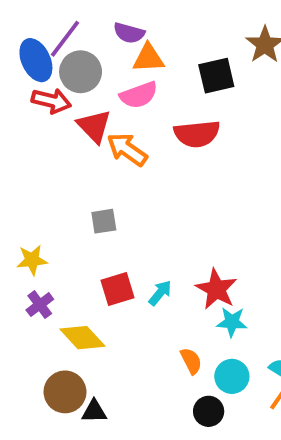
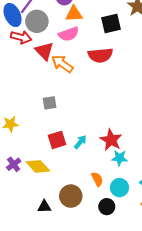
purple cross: (40, 305) -> (14, 164), moved
brown circle: (65, 392) -> (71, 196), moved

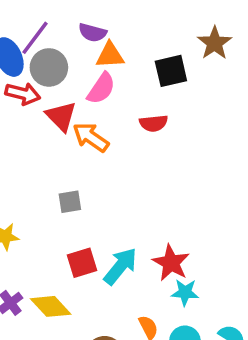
pink semicircle: (69, 34) -> (101, 88), turned -36
red semicircle: (100, 55) -> (154, 123), size x0.7
cyan arrow: (80, 142) -> (120, 266), size x1.6

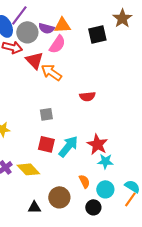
purple semicircle: (93, 33) -> (46, 28), moved
red semicircle: (154, 123) -> (87, 96), moved
gray square: (70, 202) -> (46, 114), moved
red square: (82, 263) -> (46, 144), turned 30

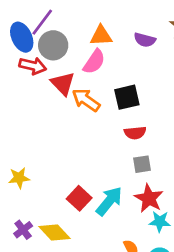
purple semicircle: (46, 28) -> (145, 40), moved
black square: (97, 34) -> (127, 97), moved
gray square: (46, 114) -> (142, 164), moved
red square: (46, 144) -> (79, 198), turned 30

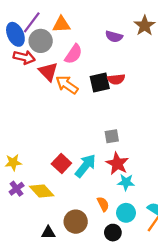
orange triangle: (101, 36) -> (61, 24), moved
red semicircle: (135, 133) -> (116, 79), moved
yellow star: (19, 178) -> (13, 162), moved

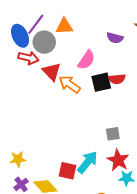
pink semicircle: (73, 54) -> (86, 60), moved
red square: (61, 164) -> (67, 171), moved, turned -30

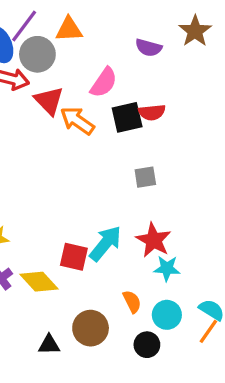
gray square: (113, 134) -> (145, 177), moved

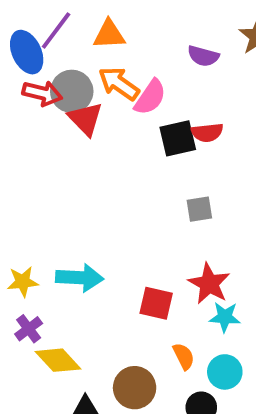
gray circle: (37, 54) -> (72, 91), moved
orange arrow: (77, 121) -> (119, 83), moved
cyan arrow: (105, 243) -> (80, 278), moved, turned 54
red square: (74, 257) -> (156, 303), moved
yellow diamond: (39, 282) -> (58, 360), moved

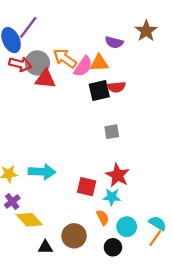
orange triangle: (109, 34) -> (99, 63), moved
red triangle: (85, 119) -> (45, 79), turned -40
cyan star: (225, 317) -> (112, 197), moved

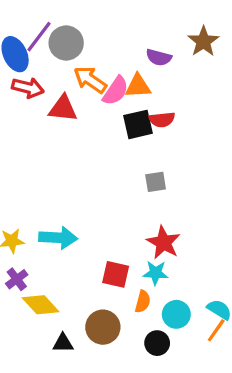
gray circle: (37, 63) -> (66, 43), moved
red square: (87, 187) -> (116, 274), moved
orange semicircle: (103, 218) -> (143, 302), turned 42

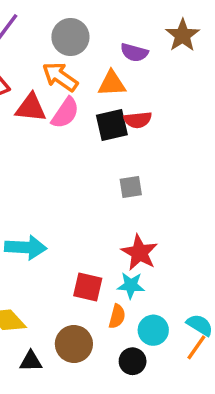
gray circle: (66, 43) -> (70, 37), moved
pink semicircle: (116, 91) -> (65, 113), moved

